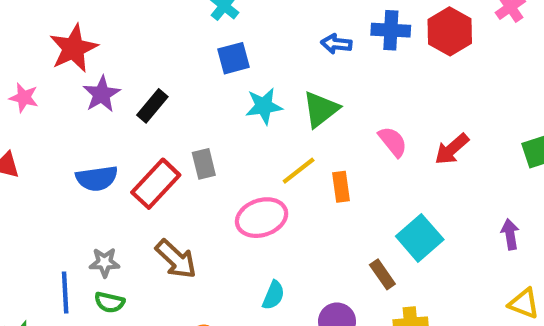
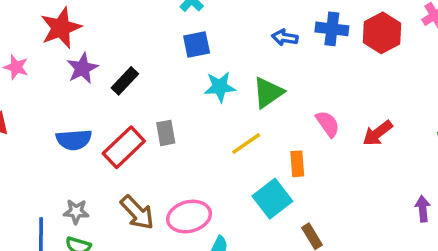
orange rectangle: (341, 187) -> (297, 164), moved
pink ellipse: (262, 218) -> (189, 217), moved
cyan square: (420, 238) -> (272, 199), moved

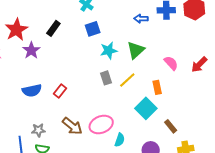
black rectangle: (125, 81) -> (53, 28), moved
gray rectangle: (166, 133) -> (106, 78), moved
red rectangle: (124, 147) -> (60, 91), size x0.6

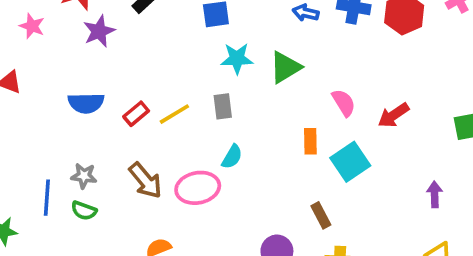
yellow line: (127, 80) -> (174, 114), moved
cyan square: (146, 108) -> (350, 162), moved
cyan semicircle: (120, 140) -> (232, 157), moved

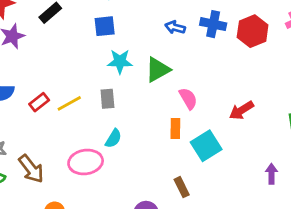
pink semicircle: (344, 103) -> (188, 99), moved
brown arrow: (145, 181) -> (31, 169), moved

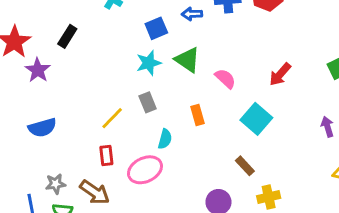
blue square: (105, 26) -> (156, 28), moved
green triangle: (158, 70) -> (187, 60), turned -40
red rectangle: (39, 102) -> (106, 155), moved, turned -42
orange rectangle: (175, 128) -> (198, 115), moved

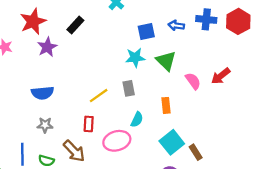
red arrow: (280, 74) -> (221, 76), moved
cyan square: (256, 119) -> (172, 142), moved
gray star: (55, 184) -> (45, 125), moved

